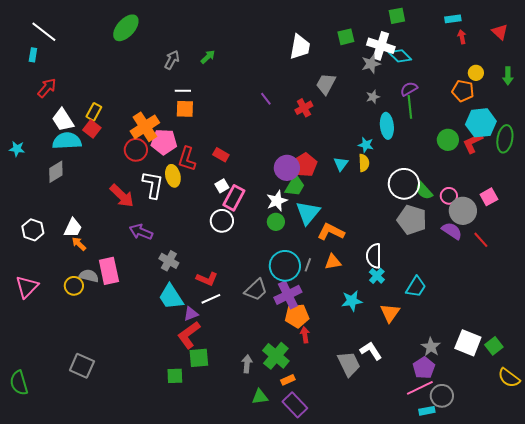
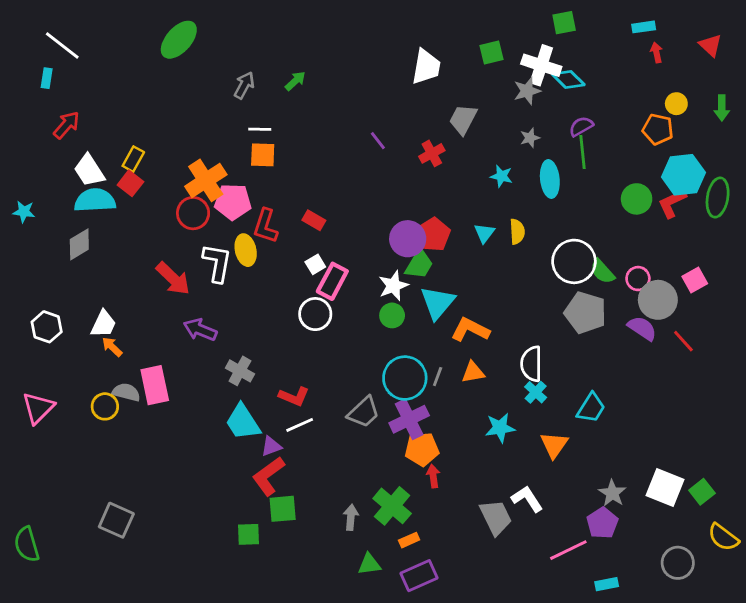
cyan star: (366, 145) -> (501, 176), moved
pink line: (420, 388) -> (568, 550), moved
gray circle: (442, 396) -> (678, 563), moved
purple rectangle: (295, 405) -> (419, 576), turned -70

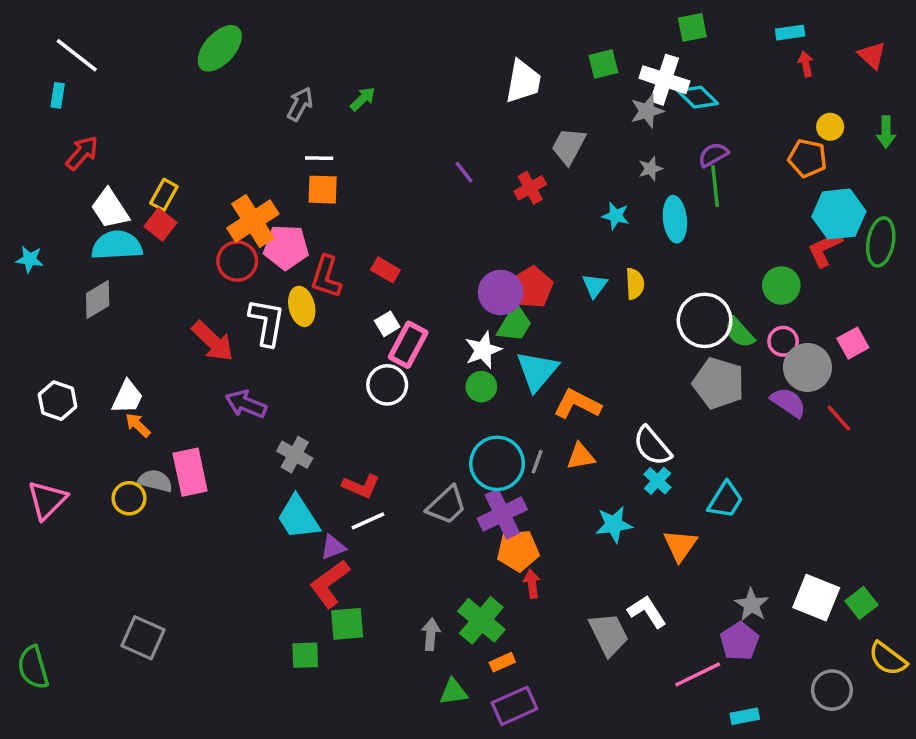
green circle: (637, 199) -> (781, 285), moved
white semicircle: (531, 364) -> (652, 446), turned -40

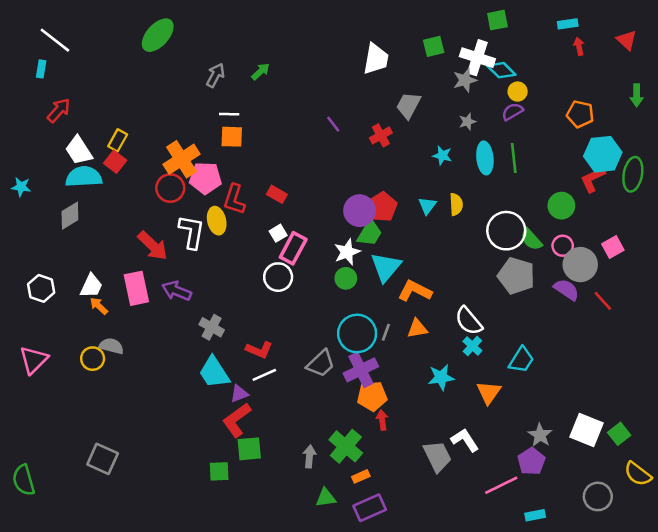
yellow circle: (830, 127) -> (518, 92), moved
green line: (715, 186) -> (514, 158), moved
pink rectangle: (190, 472) -> (136, 288), moved

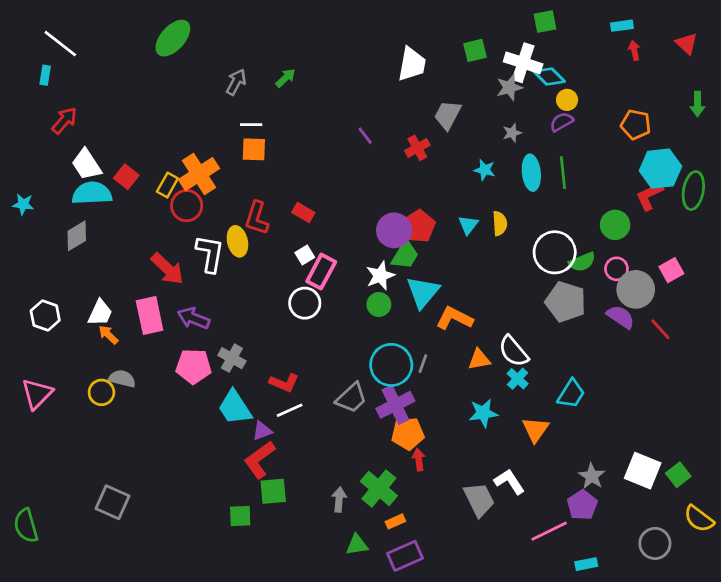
yellow rectangle: (118, 140) -> (167, 185), moved
pink pentagon: (205, 178) -> (193, 366), moved
green semicircle: (531, 239) -> (582, 262), turned -70
orange triangle: (417, 328) -> (479, 359), moved

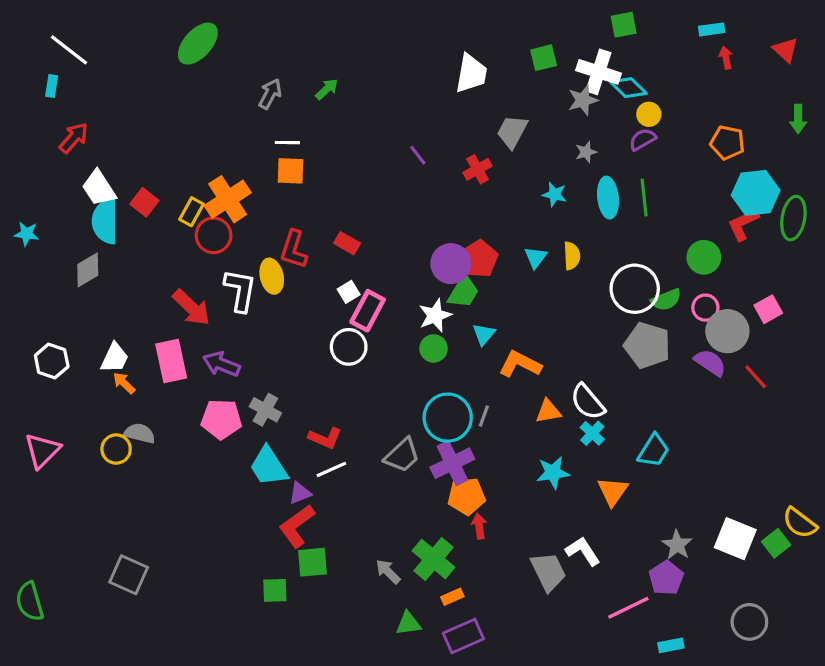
cyan semicircle: (92, 193) -> (105, 221), turned -87
cyan triangle: (423, 292) -> (484, 334), size x0.6
gray arrow: (339, 500) -> (388, 572), turned -50
yellow semicircle: (699, 519) -> (800, 523), moved

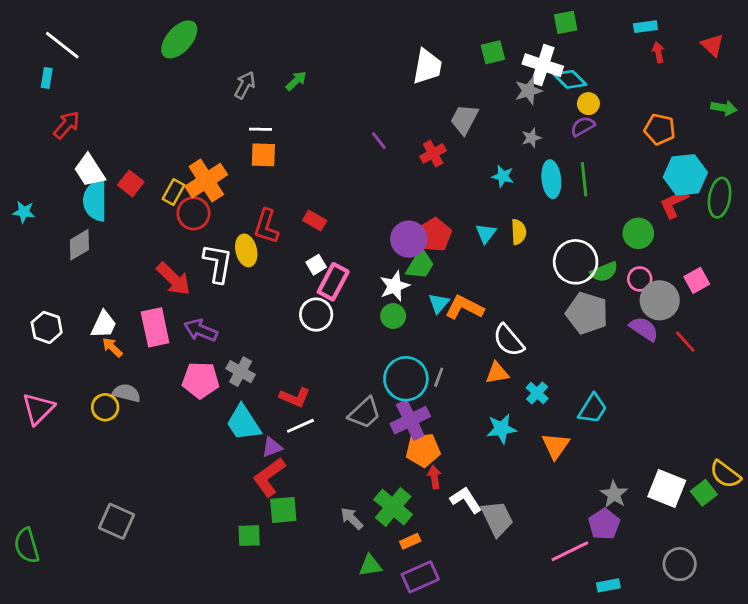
green arrow: (798, 119) -> (724, 108), turned -80
orange L-shape: (520, 364) -> (464, 307), moved
white semicircle: (588, 402) -> (509, 340), moved
white L-shape: (583, 551) -> (466, 500), moved

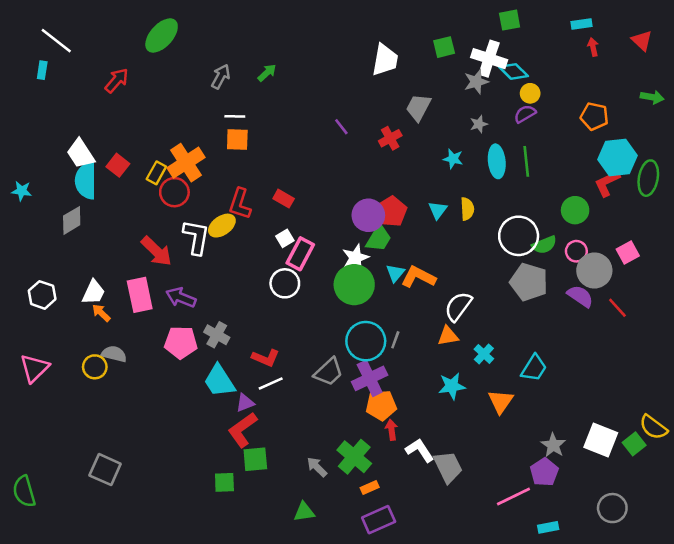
red arrow: (67, 125) -> (117, 80), moved
yellow ellipse: (246, 250) -> (222, 226), turned 68
green circle: (393, 316) -> (354, 285), size x1.8
white semicircle: (509, 340) -> (458, 306), turned 76
green triangle: (370, 565) -> (304, 512), moved

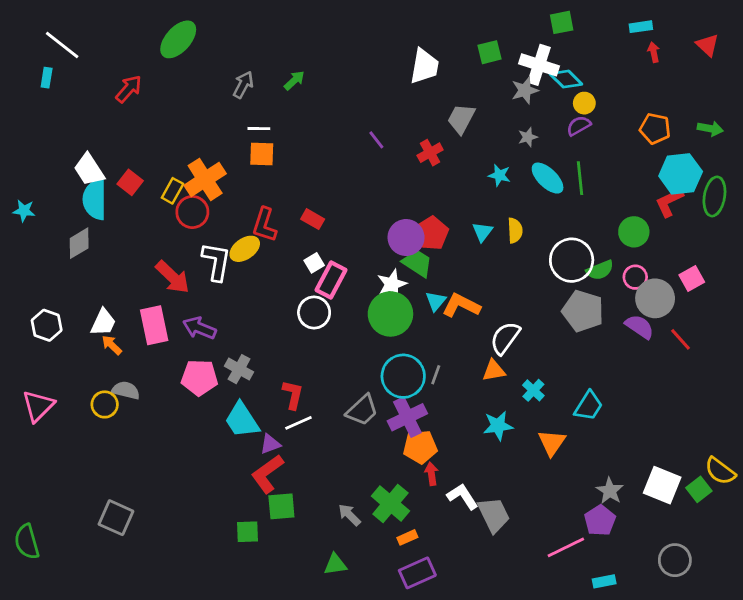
green arrow: (652, 97) -> (710, 129), moved
cyan ellipse: (497, 161) -> (548, 178), turned -40
green trapezoid: (379, 238) -> (417, 263), turned -88
red L-shape: (266, 358) -> (293, 395), turned -100

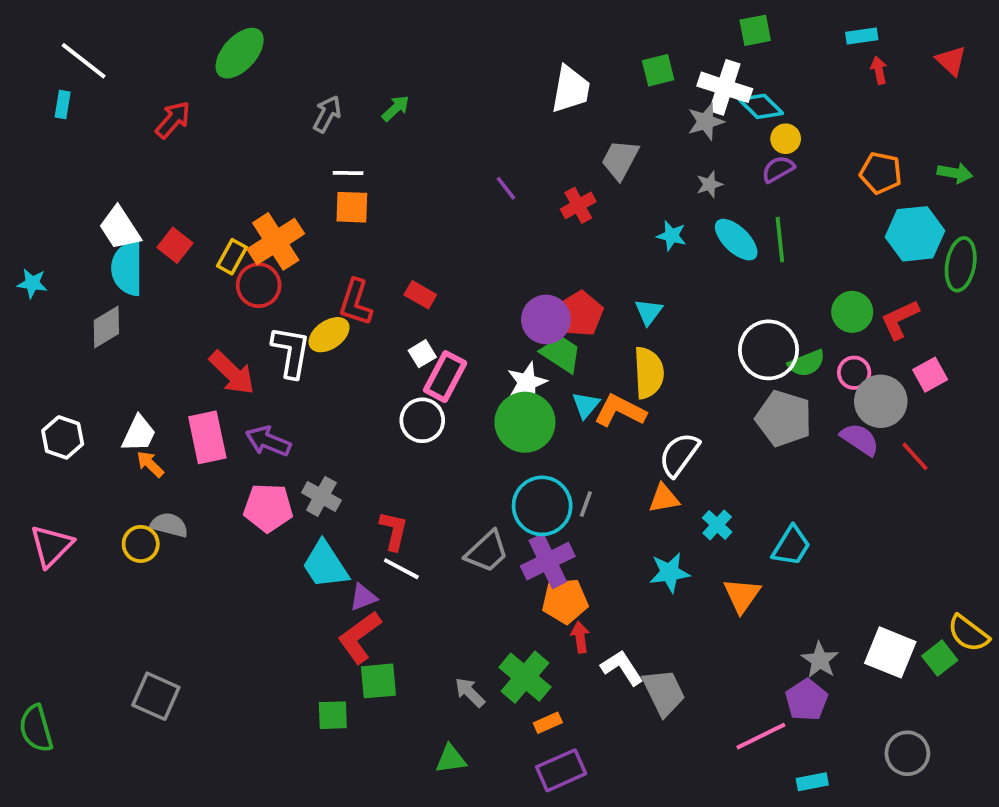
red L-shape: (669, 202) -> (900, 319), moved
yellow semicircle: (515, 230) -> (649, 373), moved, size x1.5
white line: (298, 423) -> (401, 569), turned 52

